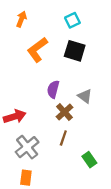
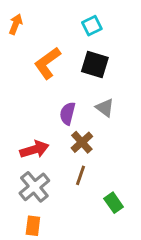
orange arrow: (21, 19) -> (16, 24), moved
gray triangle: (85, 96) -> (105, 108), moved
red arrow: (15, 117) -> (34, 149), moved

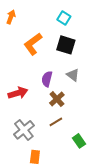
cyan square: (92, 26) -> (64, 18), turned -32
red arrow: (34, 149) -> (18, 93), moved
brown line: (80, 175) -> (56, 122), turned 40
orange rectangle: (33, 226) -> (35, 157), moved

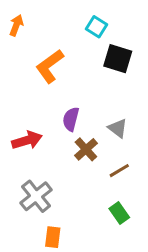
black square: (66, 45) -> (118, 59), moved
gray triangle: (73, 75) -> (118, 128), moved
brown line: (56, 122) -> (119, 171), moved

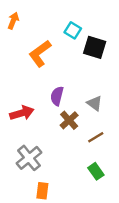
cyan square: (97, 27) -> (73, 30), moved

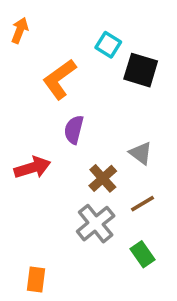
purple semicircle: (57, 96) -> (74, 130), moved
gray cross: (29, 158) -> (96, 224), moved
orange rectangle: (42, 191) -> (36, 279), moved

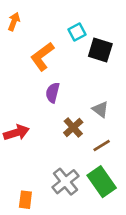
cyan square: (108, 45) -> (77, 32), turned 30
red arrow: (32, 168) -> (16, 133), moved
gray cross: (96, 224) -> (65, 182), moved
green rectangle: (142, 254) -> (102, 182), size x1.6

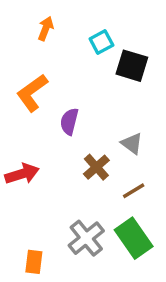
orange arrow: (14, 22) -> (46, 28), moved
orange L-shape: (42, 56) -> (32, 93), moved

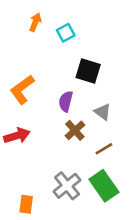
cyan square: (101, 42) -> (66, 33), moved
black square: (132, 66) -> (88, 71), moved
orange L-shape: (32, 93) -> (22, 89), moved
purple semicircle: (69, 121) -> (66, 101), moved

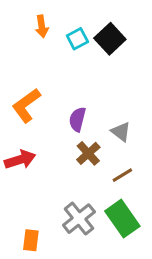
orange arrow: (35, 22) -> (42, 26), turned 150
black square: (88, 71) -> (110, 39), moved, turned 30

